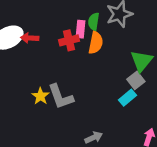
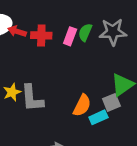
red cross: (69, 40) -> (41, 35), moved
orange semicircle: (96, 43) -> (82, 105), moved

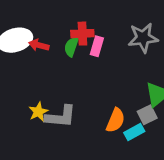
green semicircle: (85, 32) -> (71, 47), moved
red cross: (41, 35) -> (82, 34), moved
gray L-shape: (32, 98) -> (61, 117), turned -76

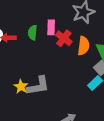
red cross: (82, 34) -> (64, 38), moved, turned -35
orange semicircle: (116, 120) -> (84, 46), moved

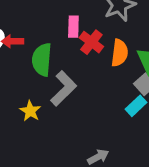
green semicircle: (33, 33) -> (42, 60), moved, size x1.5
gray L-shape: (38, 86) -> (64, 88), moved, turned -35

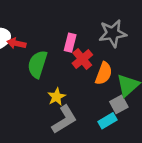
gray L-shape: (64, 88) -> (64, 120), moved
yellow star: (30, 111) -> (56, 97), moved

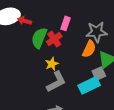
gray star: (113, 33) -> (97, 32), moved
red cross: (82, 59) -> (54, 39), moved
cyan rectangle: (107, 121) -> (89, 85), size x1.5

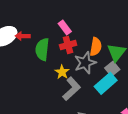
pink rectangle: (65, 23) -> (65, 27), turned -40
gray star: (97, 32) -> (85, 63), moved
red cross: (54, 39) -> (68, 45), moved, turned 35

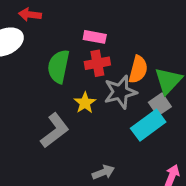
pink rectangle: (65, 27) -> (95, 37), turned -48
red arrow: (23, 36) -> (30, 15), moved
gray L-shape: (72, 89) -> (55, 131), moved

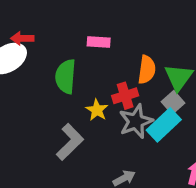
red arrow: (30, 15) -> (22, 38), moved
red cross: (97, 63) -> (125, 96), moved
gray star: (120, 92) -> (136, 121), moved

